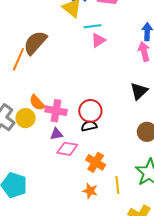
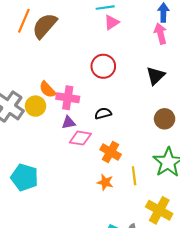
orange line: (18, 59) -> (24, 21), moved
red circle: (90, 111) -> (103, 66), moved

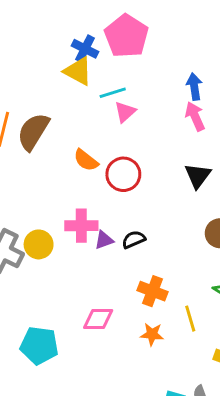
orange semicircle: (47, 90) -> (86, 160), moved
purple triangle: (69, 123) -> (104, 240), moved
pink diamond: (80, 138) -> (98, 319), moved

